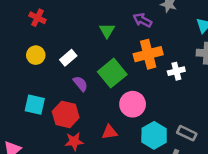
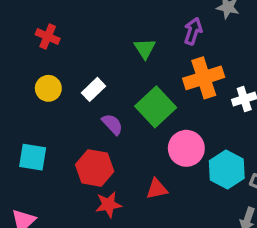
purple arrow: (142, 20) -> (193, 31), turned 84
cyan square: (35, 105) -> (33, 157), moved
cyan hexagon: (154, 135) -> (227, 169), moved

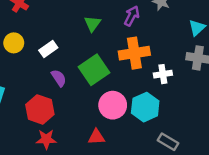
cyan hexagon: (227, 169) -> (145, 107), moved
red triangle: (157, 189) -> (96, 137), moved

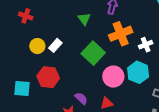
yellow circle: (14, 43) -> (37, 46), moved
purple semicircle: (59, 78) -> (81, 98), moved
red hexagon: (40, 109) -> (48, 77), moved

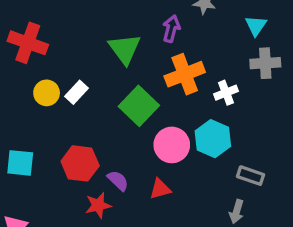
red cross: (26, 16) -> (28, 43), size x1.6
green triangle: (84, 19) -> (125, 49), size x1.5
red hexagon: (48, 77) -> (80, 163), moved

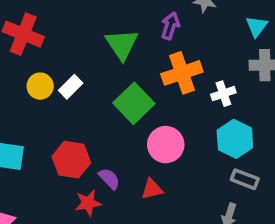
cyan hexagon: (213, 139) -> (235, 139), moved

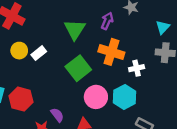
orange cross: (182, 73) -> (111, 52), turned 30
cyan hexagon: (235, 139) -> (125, 97), moved
red hexagon: (71, 160) -> (21, 99), moved

